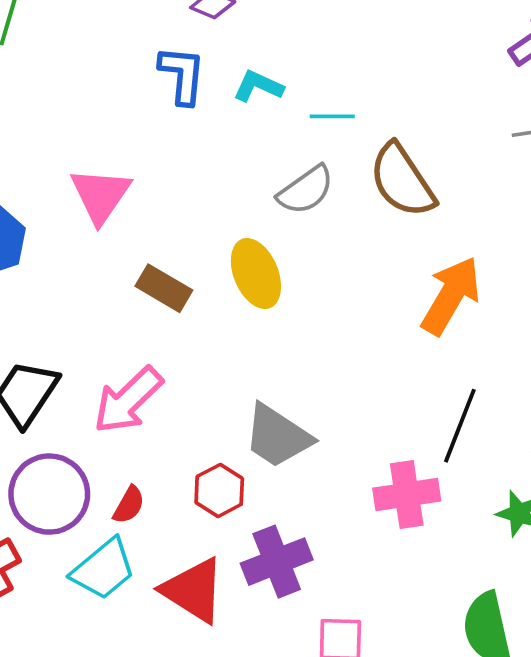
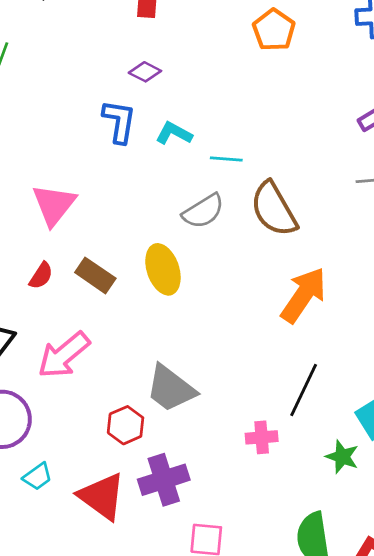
pink cross: (407, 495) -> (262, 437), size x0.7
red semicircle: (129, 505) -> (41, 276), moved
cyan trapezoid: (103, 569) -> (38, 477), size x0.6

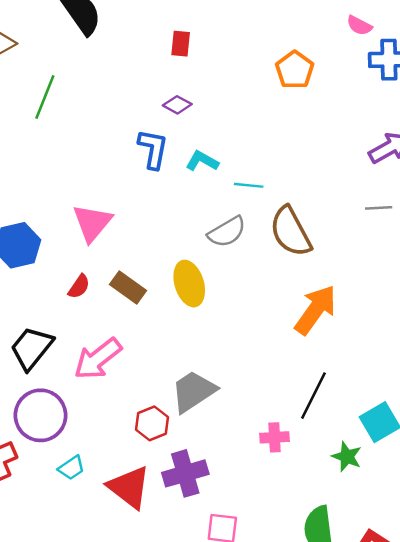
gray trapezoid: (171, 389) -> (193, 391), turned 108

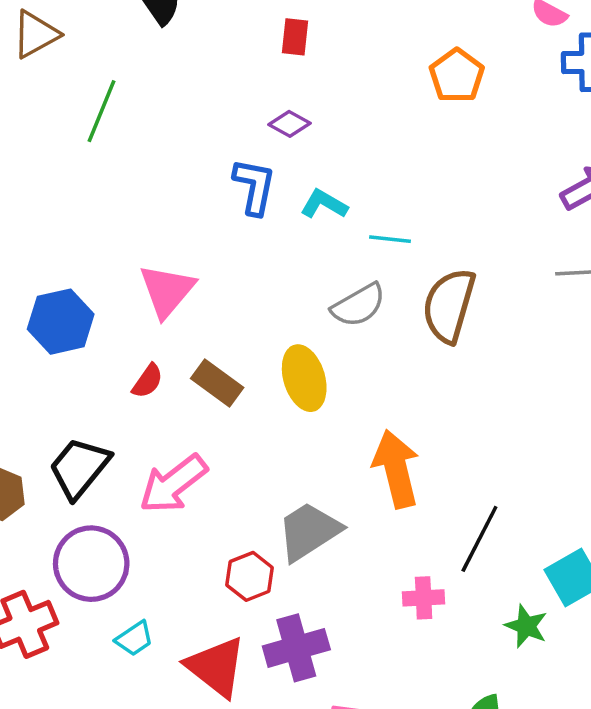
brown semicircle: (291, 232) -> (449, 305), turned 44
orange arrow: (315, 310) -> (396, 469), moved, turned -50

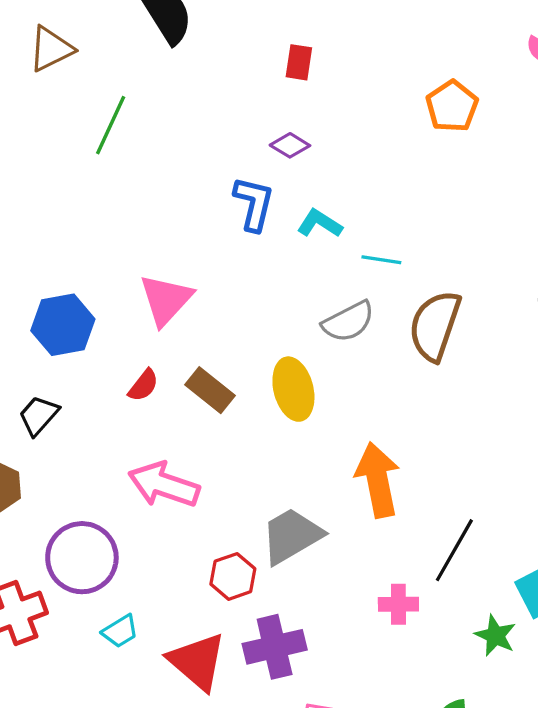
black trapezoid: (79, 468) -> (39, 415), moved, size x0.7
pink arrow: (173, 484) -> (164, 485), turned 54

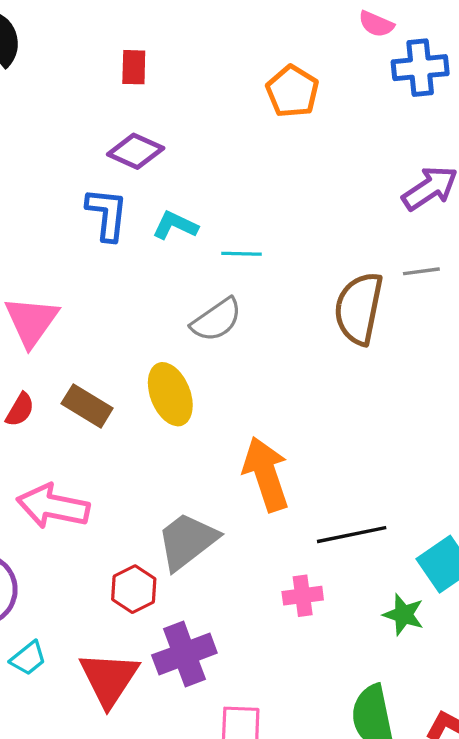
purple diamond: (290, 145) -> (136, 151), size x1.4
brown semicircle: (435, 326) -> (359, 308), moved
black line: (454, 550) -> (352, 535), turned 56
red triangle: (197, 662) -> (109, 679), turned 30

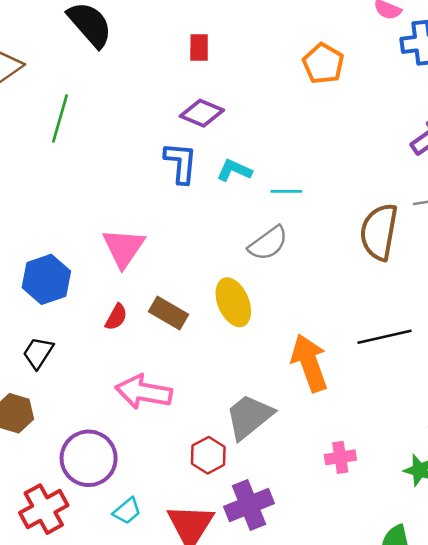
black line: (352, 535) -> (385, 337), moved

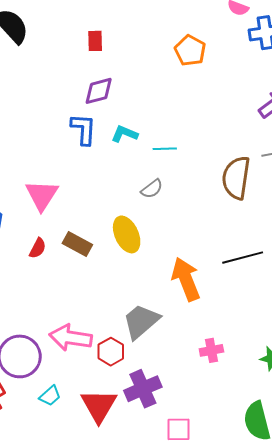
purple diamond: (202, 113) -> (99, 91), turned -36
gray semicircle: (268, 243) -> (152, 189), size x0.7
pink arrow: (144, 392) -> (71, 338), moved

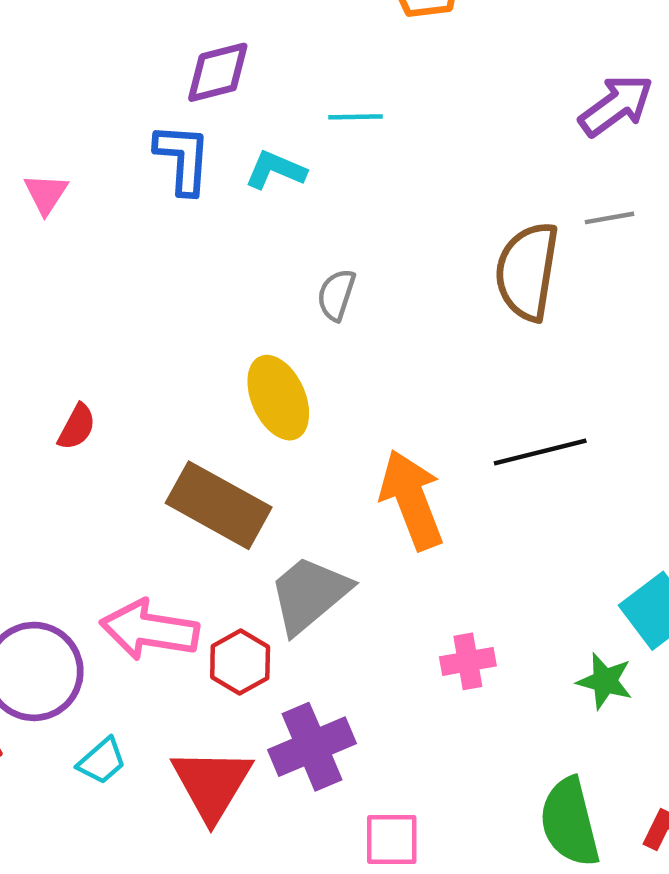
cyan line: (165, 149) -> (355, 117), moved
gray semicircle: (152, 189) -> (336, 295), turned 145
pink triangle: (42, 195) -> (46, 194), moved, size x0.6
brown rectangle: (77, 244) -> (219, 505), moved, size x1.5

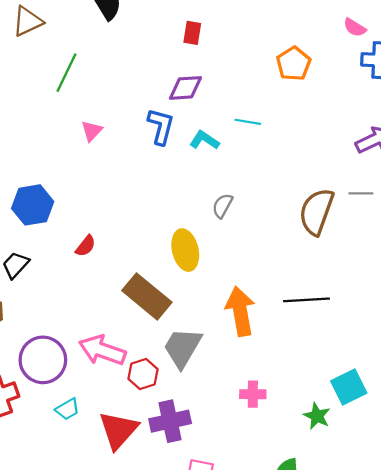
gray trapezoid: (309, 594) -> (182, 348), turned -30

